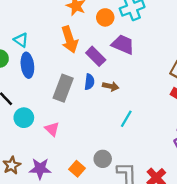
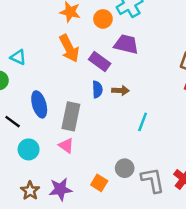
blue ellipse: (27, 65) -> (39, 104), moved
gray rectangle: (63, 88) -> (71, 116), moved
cyan circle: (24, 118) -> (29, 149), moved

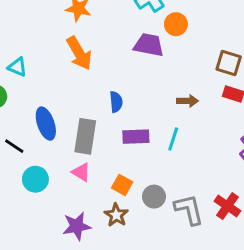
orange circle: (103, 19) -> (176, 24), moved
purple rectangle: (100, 61) -> (136, 137), moved, turned -35
brown arrow: (120, 90) -> (188, 101), moved
orange square: (99, 183) -> (122, 185), moved
brown star: (30, 191) -> (116, 215), moved

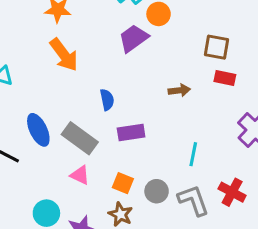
purple trapezoid: (149, 45) -> (133, 38), turned -40
gray rectangle: (85, 136) -> (80, 138), turned -56
cyan line: (173, 139) -> (193, 154), moved
cyan circle: (35, 179) -> (46, 213), moved

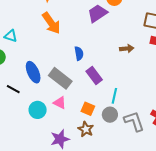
purple rectangle: (131, 132) -> (94, 75), turned 60
cyan line: (193, 154) -> (114, 96), moved
cyan circle: (46, 213) -> (38, 110), moved

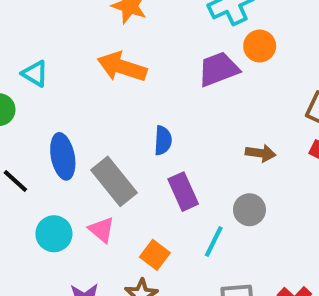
orange arrow: (51, 23) -> (122, 67), turned 130
gray circle: (110, 115) -> (249, 210), moved

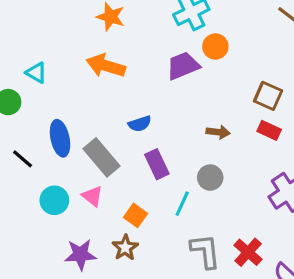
blue semicircle: (163, 140) -> (140, 124), turned 70

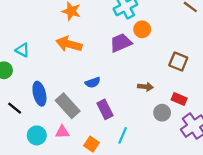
red rectangle: (269, 130) -> (179, 99), moved
gray circle: (210, 178) -> (162, 113), moved
pink triangle: (92, 196) -> (62, 132), turned -40

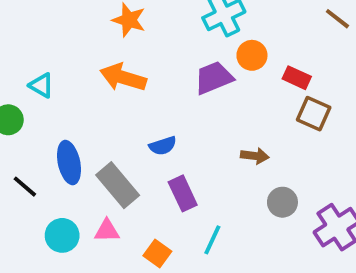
red rectangle: (179, 99) -> (297, 78), moved

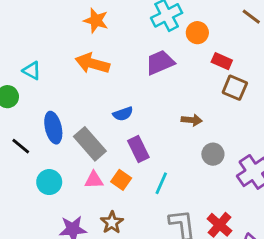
orange circle: (252, 55) -> (197, 33), moved
pink triangle: (107, 231) -> (94, 180), moved
orange square: (157, 253) -> (121, 180), moved

